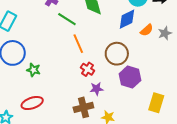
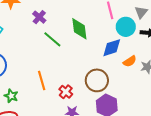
orange line: (78, 44) -> (42, 81), moved
green star: (33, 70) -> (11, 96), moved

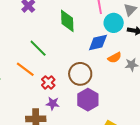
green line: (52, 39) -> (38, 48), moved
orange line: (42, 81) -> (25, 69), turned -42

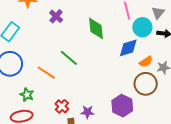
orange line: (25, 69) -> (46, 73), moved
brown circle: (80, 74) -> (146, 84), moved
red cross: (48, 82) -> (62, 106), moved

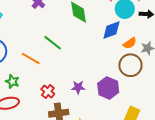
purple star: (87, 112) -> (78, 87), moved

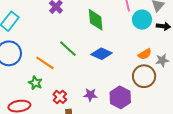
blue diamond: (111, 30) -> (101, 54), moved, turned 40
green star: (12, 81) -> (35, 83), moved

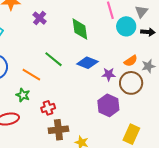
purple star: (90, 95) -> (109, 74), moved
red cross: (60, 97) -> (48, 108), turned 32

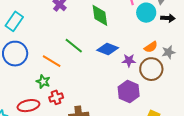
red cross: (48, 108) -> (56, 97), moved

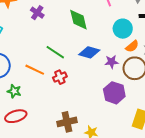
cyan circle: (146, 13) -> (123, 29), moved
green star: (43, 82) -> (14, 91), moved
red cross: (56, 97) -> (60, 77), moved

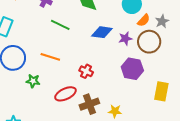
green line: (55, 52) -> (60, 25), moved
red cross: (60, 77) -> (86, 71), moved, turned -32
red ellipse: (16, 116) -> (65, 94), moved

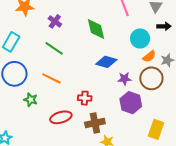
green line: (60, 25) -> (54, 48), moved
purple star: (125, 38) -> (124, 79), moved
red cross: (86, 71) -> (85, 98), turned -32
brown cross: (89, 104) -> (95, 123), moved

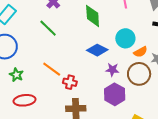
cyan circle: (140, 38) -> (125, 38), moved
orange line: (51, 78) -> (52, 69), moved
red ellipse: (61, 117) -> (24, 100), moved

